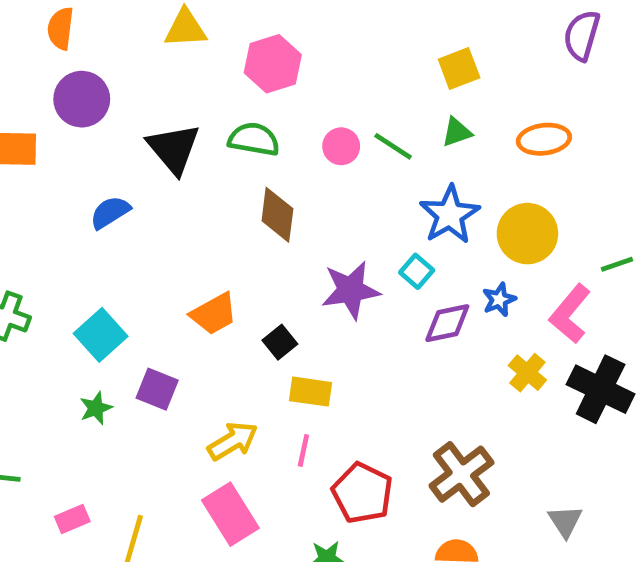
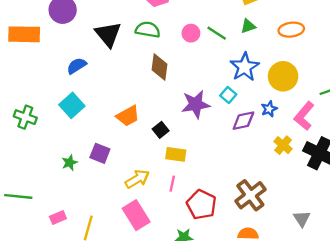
cyan square: (101, 335) -> (72, 105), moved

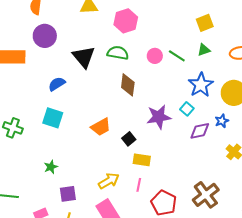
cyan square: (72, 105) -> (53, 118), turned -30
purple square: (100, 153) -> (68, 194), moved, turned -30

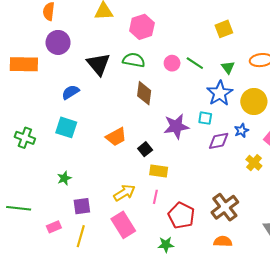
green triangle: (204, 50) -> (228, 67), moved, turned -48
cyan square: (187, 109) -> (205, 118), turned -32

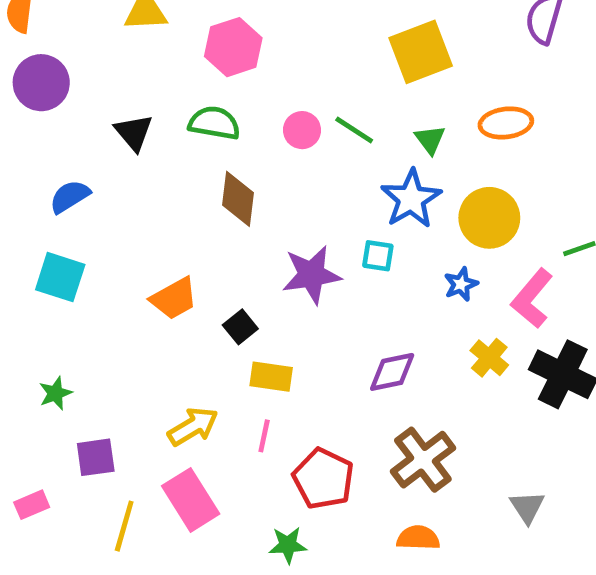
yellow square: (224, 29) -> (421, 52), size x1.5
black triangle: (98, 64) -> (134, 132), size x0.7
purple diamond: (219, 141) -> (392, 372), moved
yellow line: (81, 236) -> (124, 526), moved

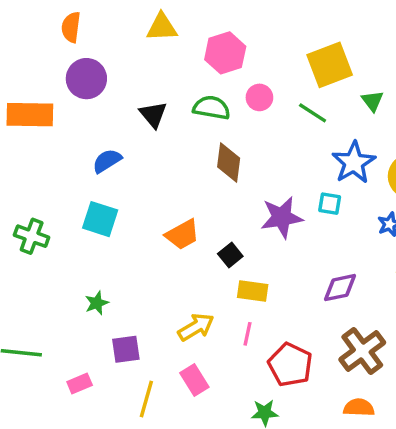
yellow square: (421, 52) -> (330, 65), moved
pink circle: (302, 130) -> (259, 97), moved
green triangle: (430, 140) -> (373, 101), moved
pink rectangle: (191, 500) -> (194, 380), size x0.7

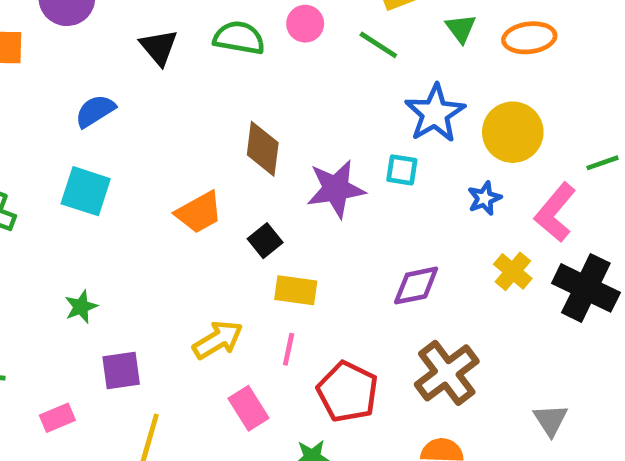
brown diamond: (229, 163) -> (263, 149), moved
pink rectangle: (194, 380) -> (249, 408), moved

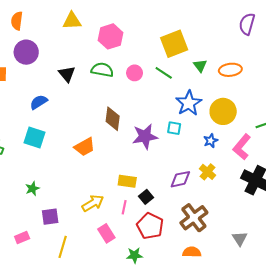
pink circle: (305, 24) -> (135, 73), moved
black square: (265, 241) -> (146, 197), moved
yellow cross: (513, 271) -> (207, 172), moved

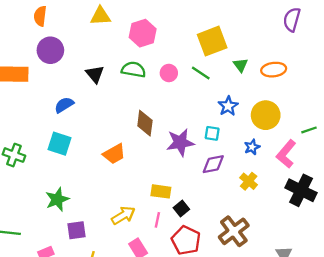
blue star: (189, 103) -> (228, 106), size x0.7
purple diamond: (180, 179) -> (213, 164), moved
green star: (32, 189) -> (57, 199), size x1.5

